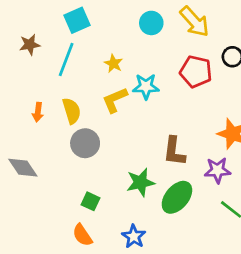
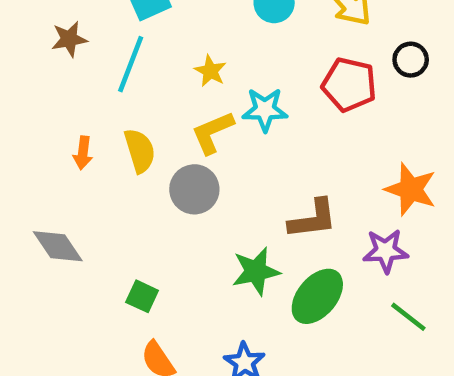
gray circle: (85, 143) -> (194, 189), moved
brown L-shape: (174, 151) -> (313, 219), turned -104
green square: (90, 201) -> (142, 296), moved

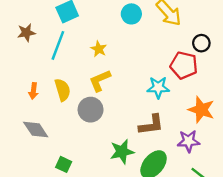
red pentagon: (349, 85) -> (184, 65), moved
cyan star: (265, 110) -> (158, 87), moved
gray diamond: (58, 246) -> (36, 129), moved

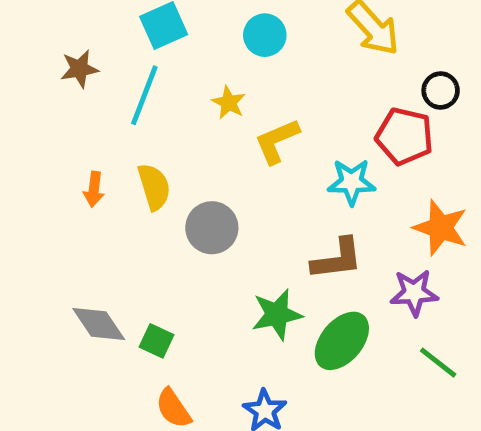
cyan circle: (131, 14) -> (265, 35), moved
yellow L-shape: (100, 80) -> (277, 141), moved
gray diamond: (36, 129) -> (99, 324), moved

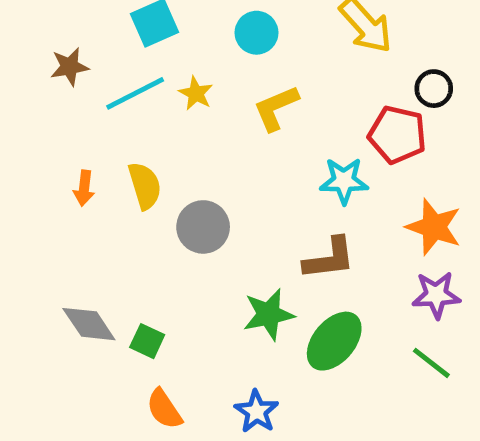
cyan line: (144, 95) -> (135, 93), turned 42
yellow star: (229, 103) -> (196, 93), moved
yellow L-shape: (277, 141) -> (276, 108), moved
purple star: (414, 293) -> (436, 295), moved

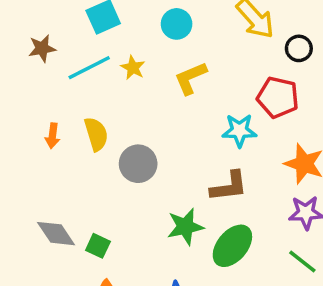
black circle: (434, 89) -> (299, 48), moved

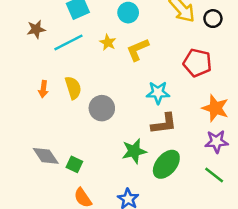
black circle: (299, 48) -> (213, 19), moved
yellow star: (133, 68) -> (108, 42), moved
cyan star: (239, 131) -> (158, 93), moved

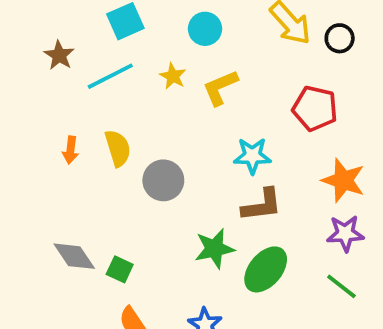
brown star: (36, 29) -> (59, 55), turned -30

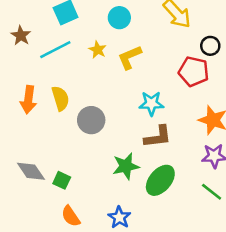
black circle: (340, 38) -> (210, 46), moved
orange arrow: (70, 150) -> (28, 100), size x1.5

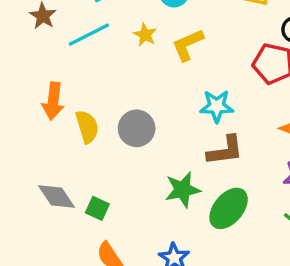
yellow semicircle: (60, 98) -> (87, 127), moved

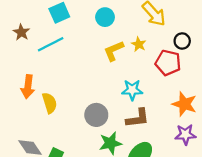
yellow star: (145, 35) -> (139, 44), moved
gray circle: (137, 128) -> (96, 115), moved

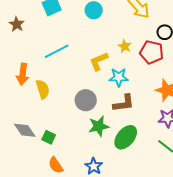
cyan line: (51, 44) -> (57, 51), moved
yellow star: (139, 44) -> (125, 46), moved
yellow L-shape: (114, 51) -> (99, 61), moved

